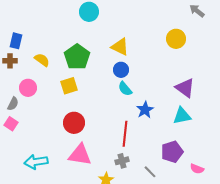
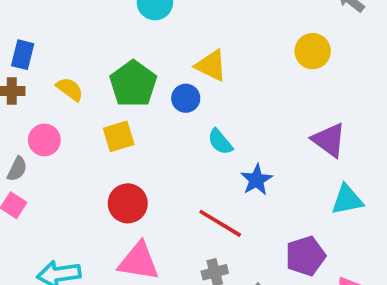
blue circle: (121, 70) -> (186, 98), moved
cyan triangle: (182, 116) -> (347, 200), moved
red line: (125, 134) -> (220, 223), turned -65

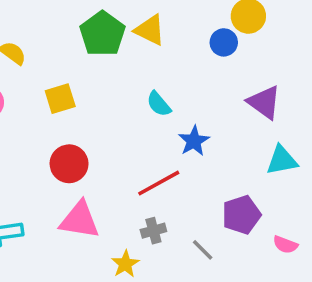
green pentagon: (133, 84) -> (102, 34), moved
blue circle: (186, 98) -> (224, 42), moved
red line: (220, 223) -> (159, 183), turned -60

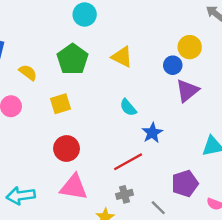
green pentagon: (102, 34) -> (73, 59), moved
purple triangle: (264, 102) -> (187, 91), moved, turned 45

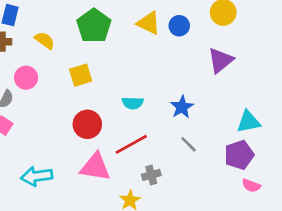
blue circle: (173, 65) -> (179, 26), moved
cyan semicircle: (128, 107) -> (133, 103), moved, turned -48
red line: (128, 162) -> (131, 144), moved
purple pentagon: (185, 184) -> (239, 155), moved
gray line: (158, 208) -> (189, 144), moved

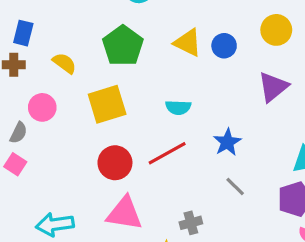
yellow square: (81, 75) -> (107, 104), size x1.4
cyan semicircle: (133, 103) -> (178, 107), moved
red line: (131, 144) -> (167, 153), moved

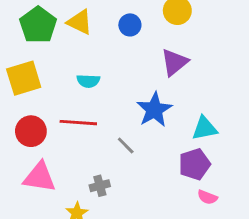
yellow triangle: (188, 43) -> (80, 22), moved
blue star: (227, 142) -> (154, 110), moved, size x1.4
red line: (167, 153) -> (78, 123), turned 33
gray line: (235, 186) -> (126, 146), moved

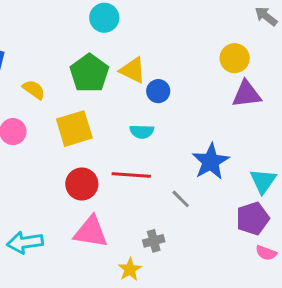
blue circle: (130, 25) -> (158, 91), moved
purple triangle: (174, 62) -> (247, 94), moved, turned 32
cyan triangle: (205, 128) -> (263, 181), turned -44

